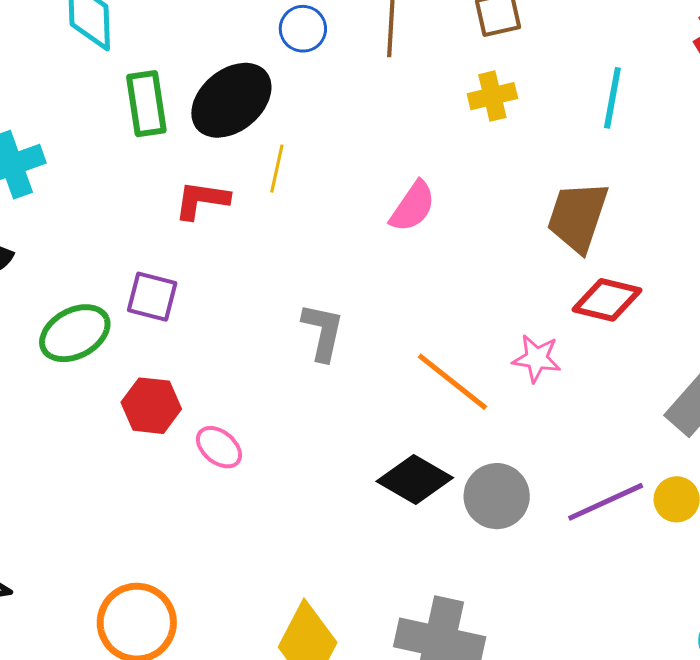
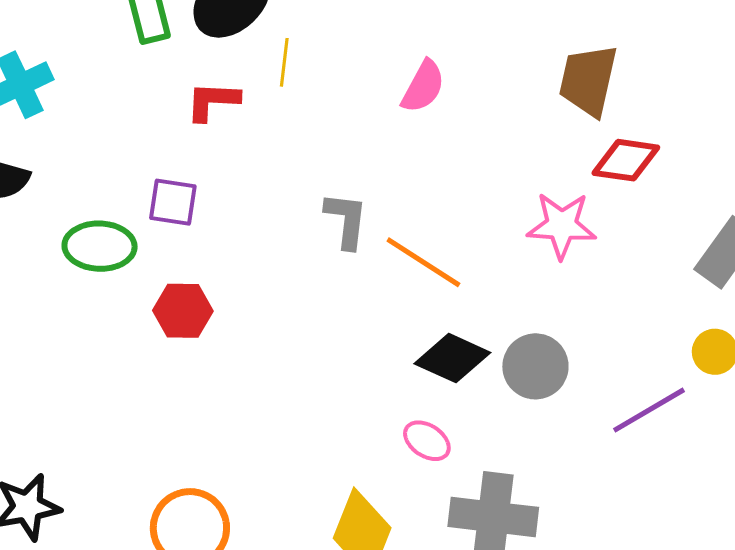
green ellipse: (75, 333) -> (100, 246), turned 36
pink star: (537, 358) -> (562, 225), size x1.4
orange line: (452, 382) -> (423, 262), moved
pink ellipse: (219, 447) -> (427, 441), moved
purple line: (606, 502) -> (649, 410), moved

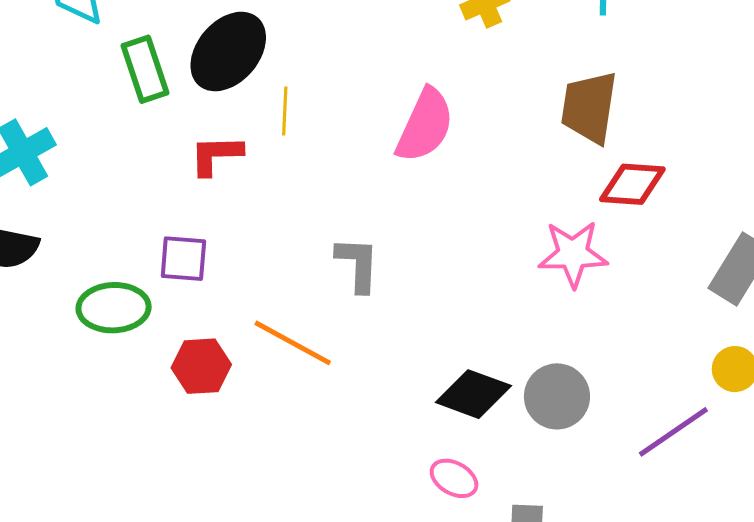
pink semicircle: (423, 87) -> (425, 125), size x1.4
orange line: (423, 262) -> (293, 343), moved

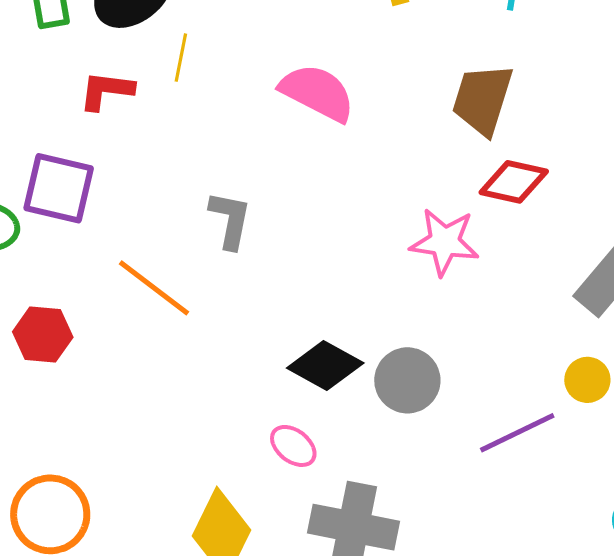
pink semicircle: (425, 125) -> (317, 93), turned -96
purple square: (183, 259) -> (59, 188), size x1.4
red hexagon: (201, 366) -> (43, 334), moved

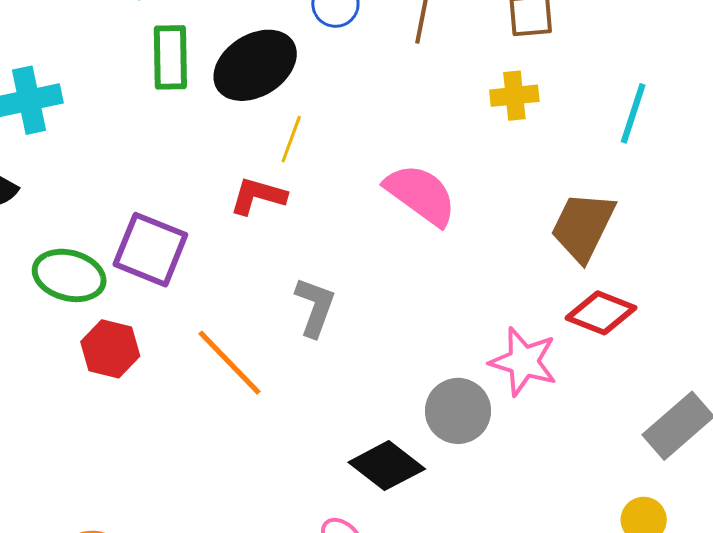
red L-shape: (106, 91) -> (258, 196), moved
red hexagon: (43, 334) -> (110, 349), moved
gray circle: (407, 380) -> (458, 411), moved

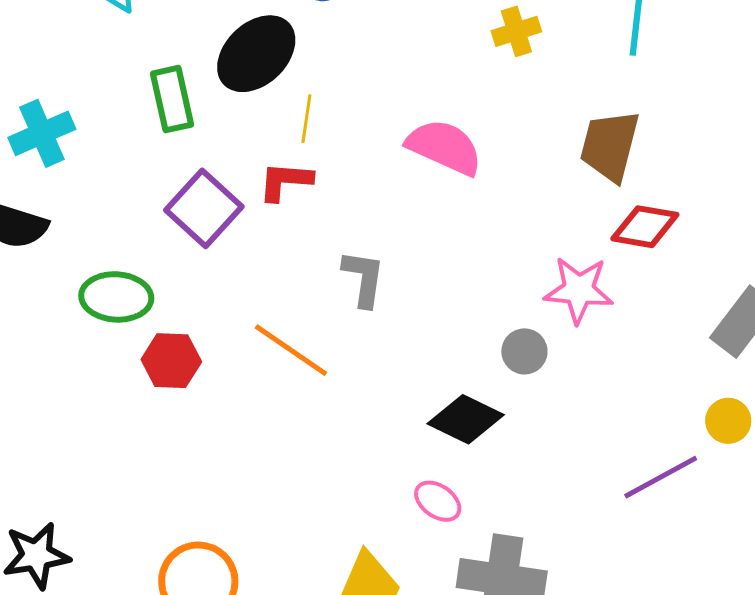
green rectangle: (170, 57) -> (172, 99), moved
purple square: (150, 250) -> (204, 208), moved, turned 32
gray circle: (458, 411) -> (524, 351), size x0.7

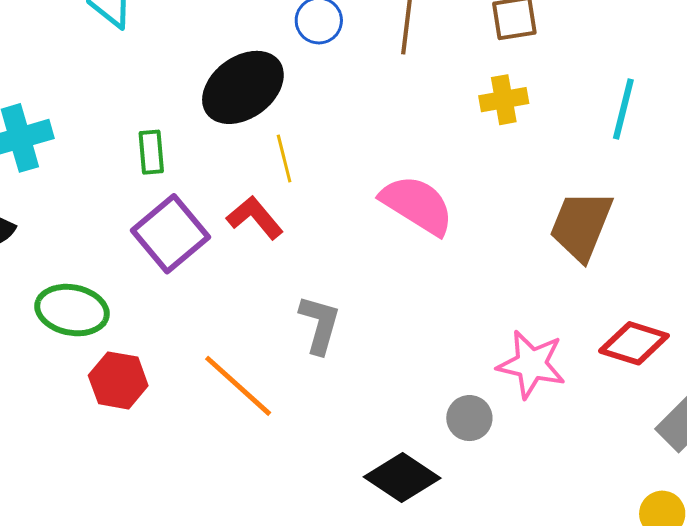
green rectangle: (172, 99) -> (151, 152), moved, size x0.7
yellow line: (306, 119) -> (284, 158), turned -30
red L-shape: (285, 181) -> (255, 218), turned 38
red diamond: (645, 227) -> (634, 343), moved

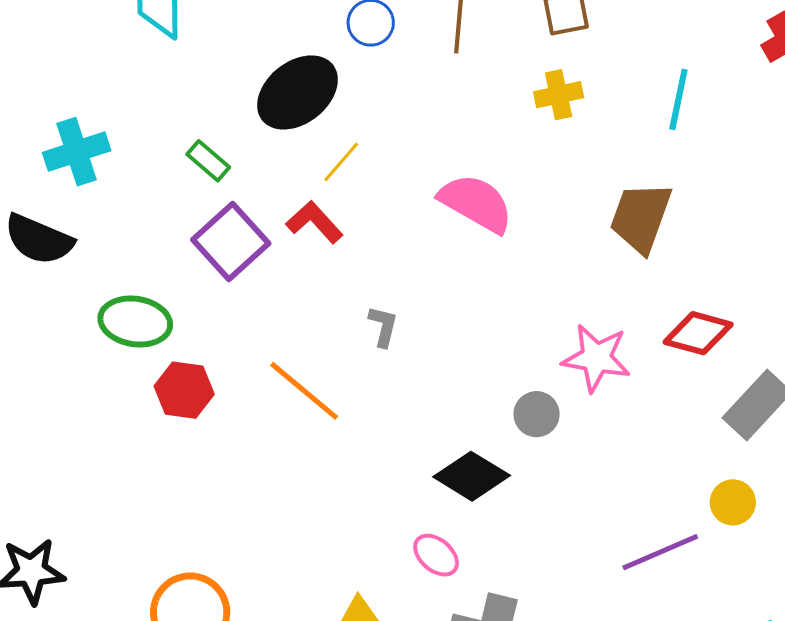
green rectangle: (151, 152) -> (208, 161), turned -42
yellow line: (284, 158) -> (341, 162), turned 57
gray L-shape: (320, 324) -> (383, 326), size x0.7

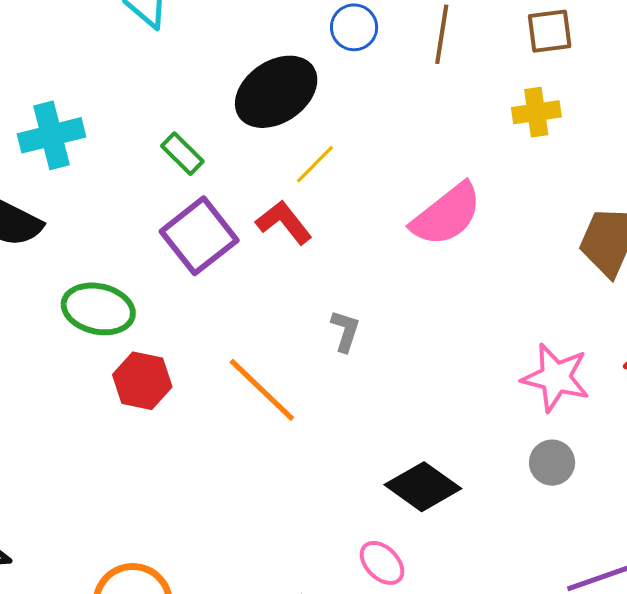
pink semicircle: (476, 203) -> (447, 215), turned 108
gray circle: (537, 414) -> (552, 463), moved

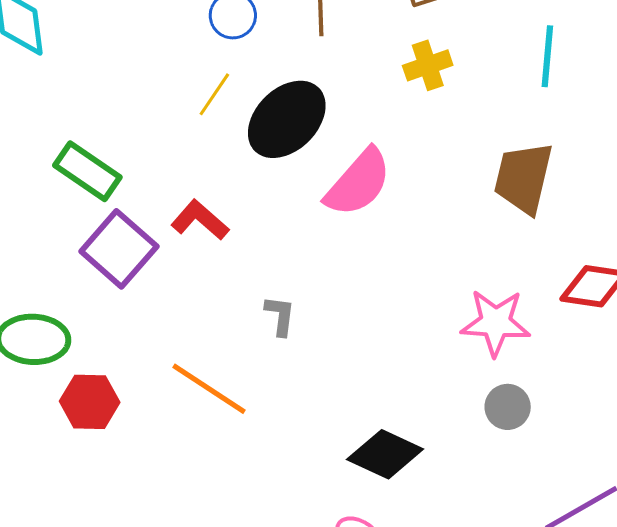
black ellipse: (276, 92) -> (287, 119), moved
green rectangle: (182, 154) -> (87, 171), size x1.5
yellow line: (315, 164) -> (214, 94), moved

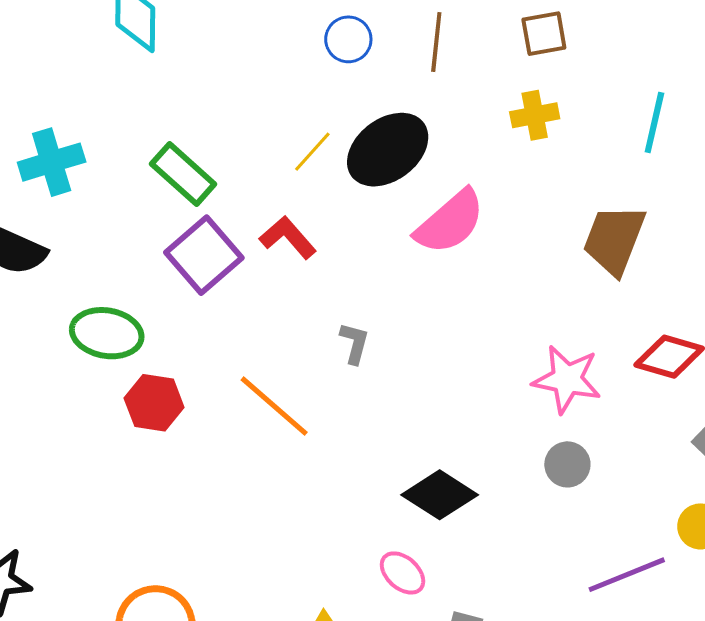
yellow line: (214, 94) -> (312, 152), moved

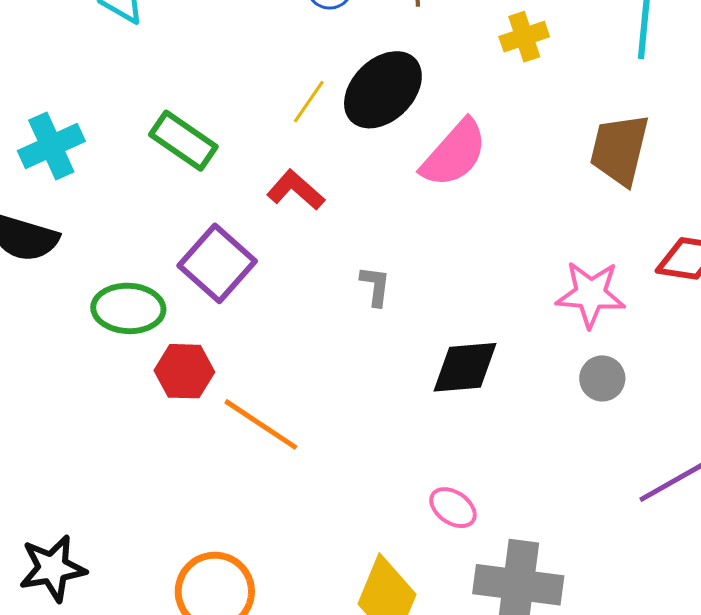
purple square: (204, 255) -> (217, 263), moved
orange line: (274, 406) -> (261, 424), moved
black diamond: (440, 495) -> (465, 367), moved, turned -30

